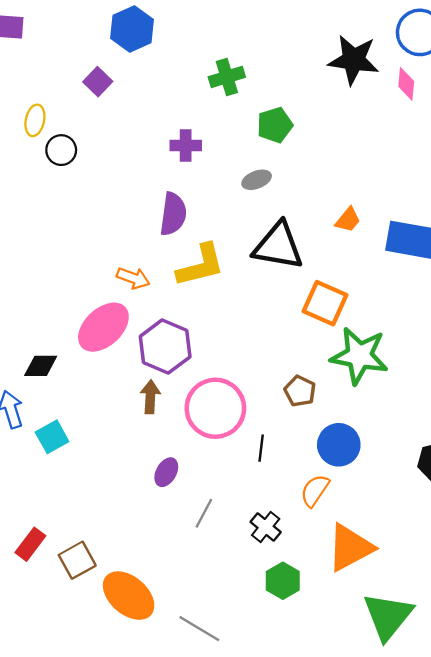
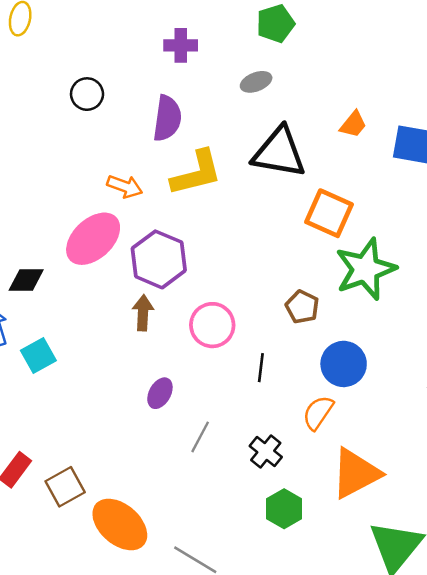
black circle: (61, 150) -> (87, 94), moved
green star: (359, 356) -> (365, 269), turned -30
pink circle: (215, 408) -> (212, 325), size x0.7

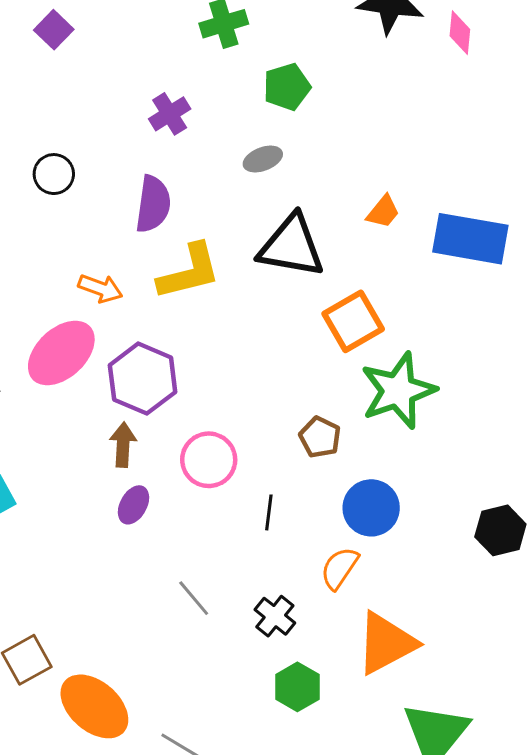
purple cross: (181, 45) -> (170, 114), turned -32
orange square: (329, 213) -> (353, 321), turned 36
purple ellipse: (160, 393) -> (134, 505), moved
gray line: (200, 437) -> (194, 598), turned -68

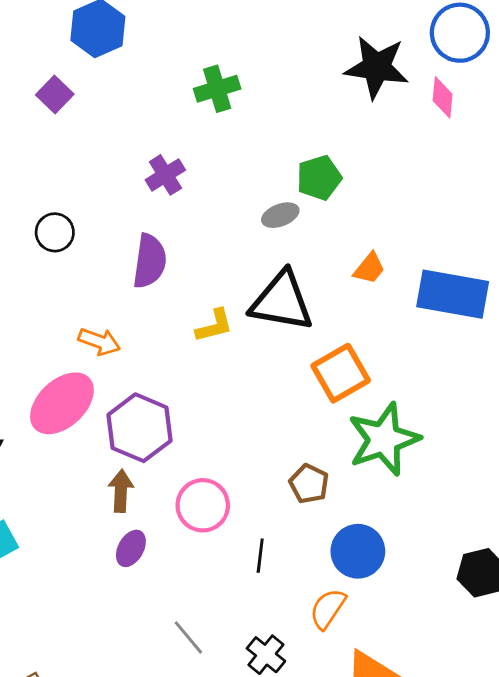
green pentagon: (287, 87) -> (319, 178), moved
gray ellipse: (263, 159) -> (280, 215), moved
yellow L-shape: (189, 272) -> (214, 326), moved, size x0.6

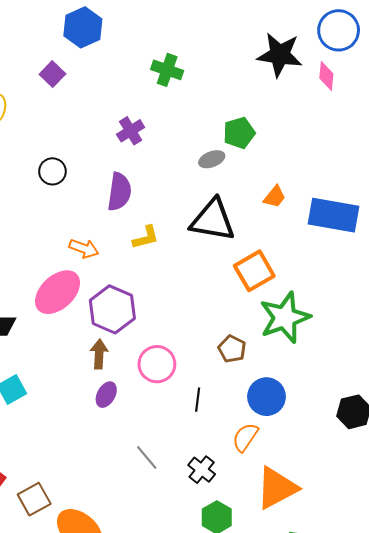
green cross: (217, 89) -> (167, 70), turned 36
yellow L-shape: (214, 326) -> (146, 237), moved

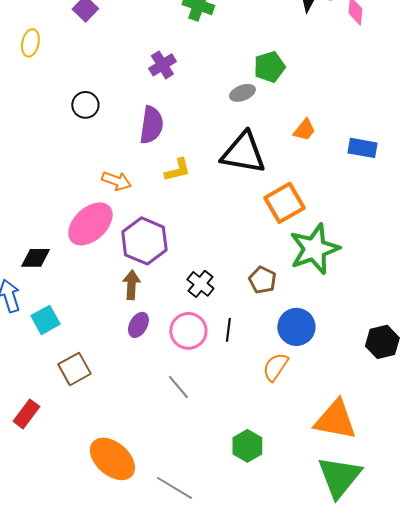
blue rectangle: (333, 215) -> (362, 148), size x0.6
pink circle: (157, 364) -> (188, 331), moved
black cross: (202, 470) -> (200, 284), moved
orange triangle: (277, 488) -> (335, 420), moved, turned 39
brown square: (34, 499) -> (74, 369), moved

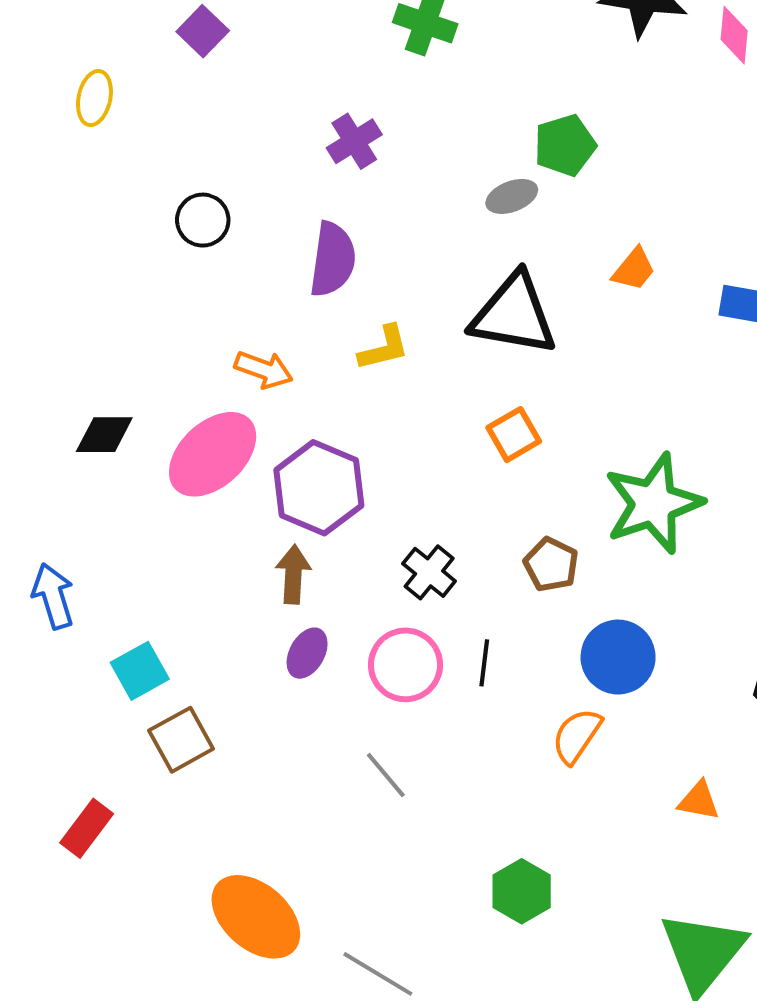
orange square: (284, 203) -> (514, 435), moved, size x0.7
black diamond: (35, 258) -> (104, 435), moved
cyan square: (45, 320) -> (140, 671), moved
orange triangle: (335, 420) -> (699, 801), moved, size x0.5

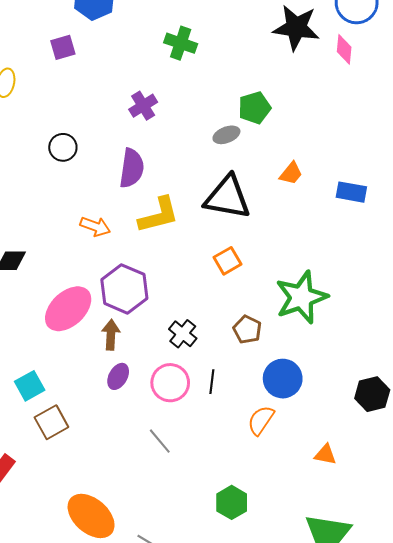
purple square: (203, 31) -> (63, 47), turned 30
yellow L-shape: (384, 348) -> (159, 215), size x1.5
pink ellipse: (213, 454) -> (68, 309), moved

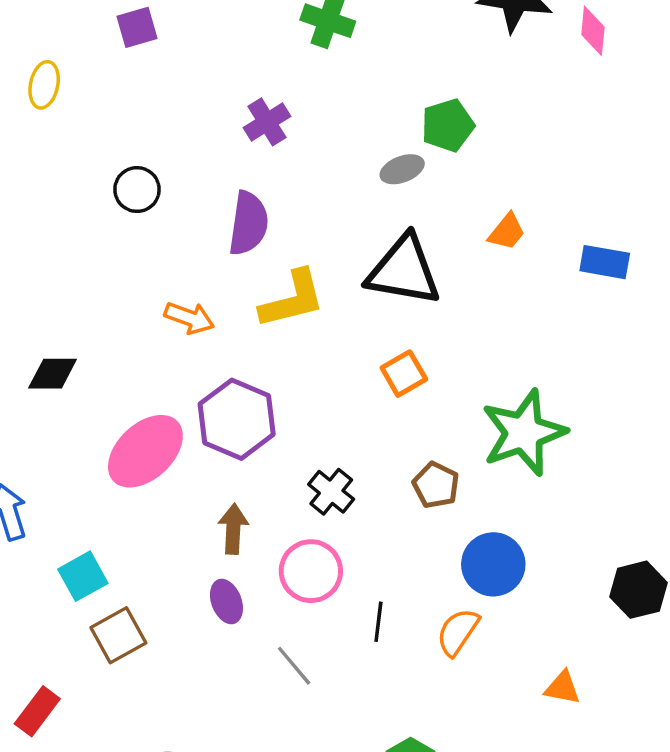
brown arrow: (111, 335) -> (233, 529), moved
purple ellipse: (118, 376) -> (226, 602), moved, turned -50
black line: (212, 382) -> (378, 622), moved

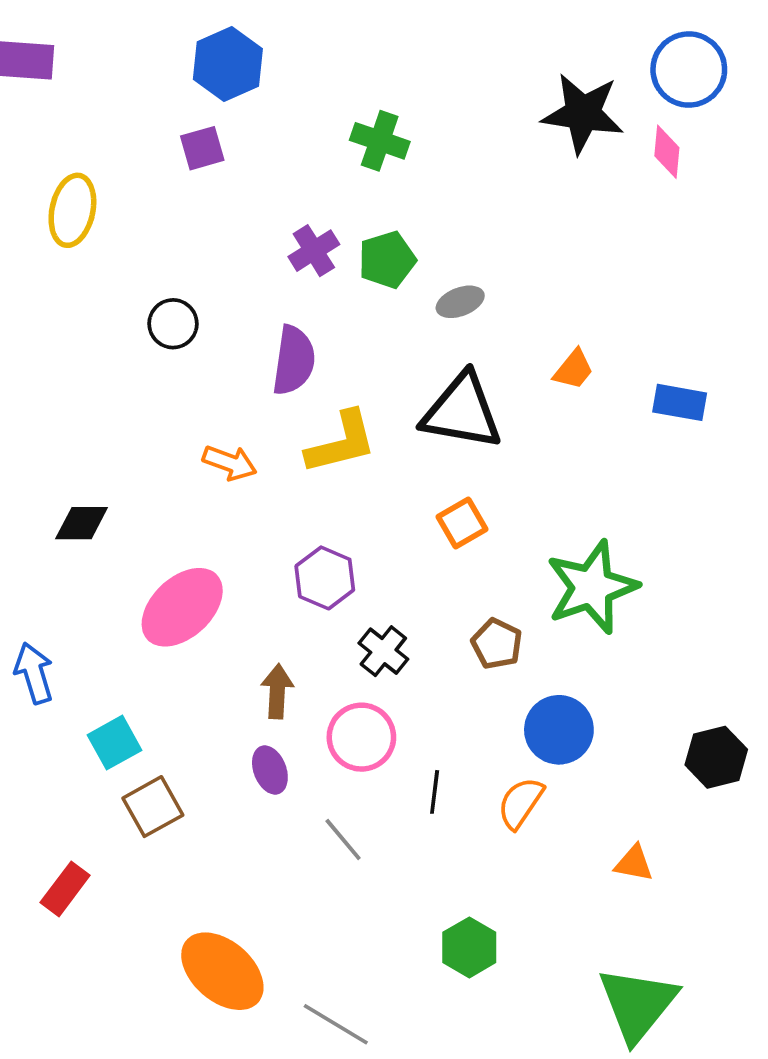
purple square: (137, 27) -> (202, 148), moved
yellow ellipse: (44, 85) -> (72, 210), size x1.4
green pentagon: (448, 125) -> (387, 260), moved
purple hexagon: (237, 419) -> (325, 578), moved, size x0.7

